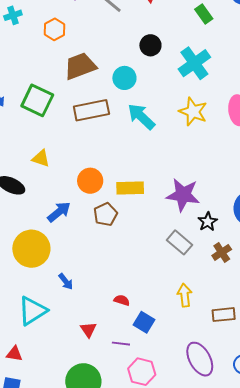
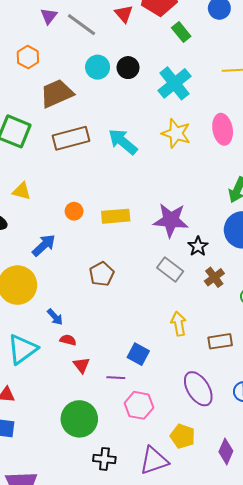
cyan circle: (124, 78) -> (98, 67), moved
orange circle: (90, 181) -> (74, 211), size x0.7
brown pentagon: (105, 214) -> (102, 274), moved
red semicircle: (122, 300) -> (68, 340), moved

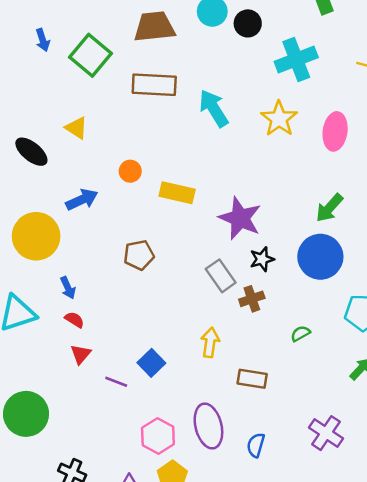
brown cross: (214, 277) -> (252, 299), moved
pink hexagon: (139, 405) -> (158, 436), moved
green circle: (79, 419) -> (26, 414), moved

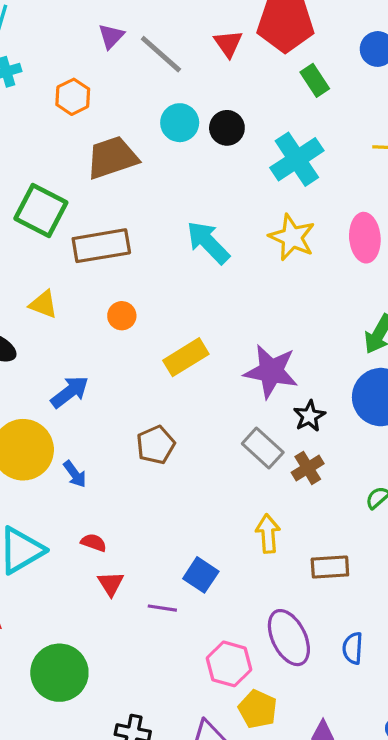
brown rectangle: (154, 85) -> (101, 246), moved
orange circle: (130, 171) -> (122, 316), moved
yellow rectangle: (177, 193) -> (186, 357), turned -32
blue arrow: (68, 288) -> (75, 474), moved

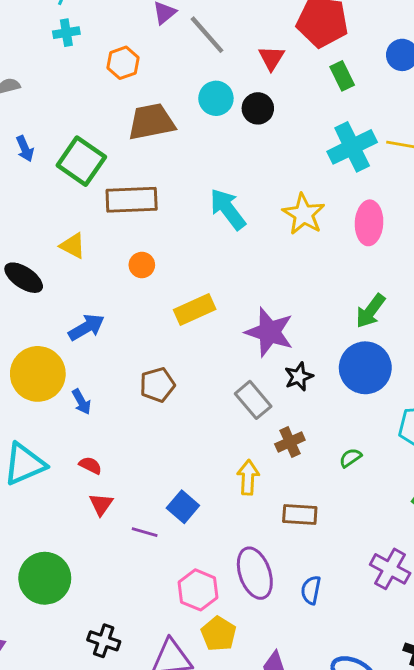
red triangle: (228, 44) -> (271, 58), moved
cyan cross: (297, 159) -> (352, 147), moved
brown cross: (308, 468) -> (290, 442), moved

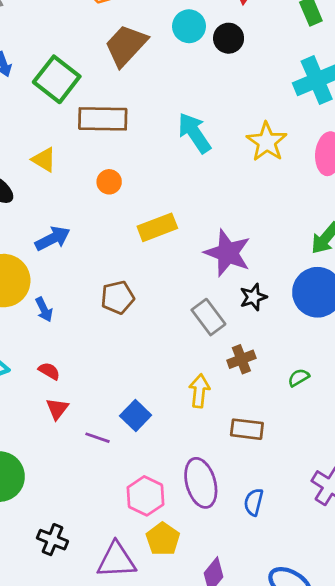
brown trapezoid: (151, 122) -> (126, 45), turned -39

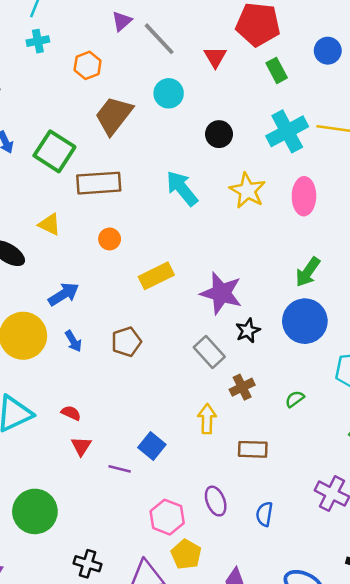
black circle: (229, 38) -> (219, 134), moved
blue arrow: (44, 310) -> (73, 341), moved
purple ellipse: (201, 483) -> (216, 501), size x0.7

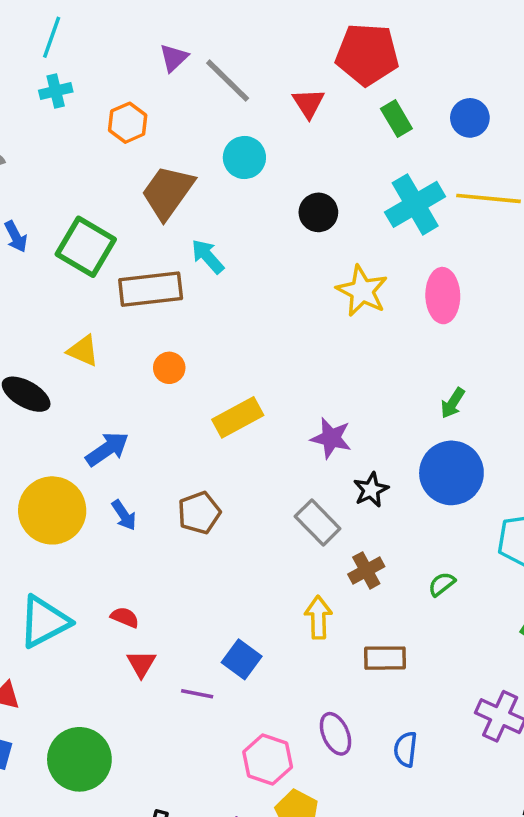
blue circle: (328, 51) -> (470, 118), moved
cyan arrow: (182, 188) -> (208, 256), moved, size x0.7
green arrow: (308, 272) -> (453, 403), size x0.7
purple star: (221, 293) -> (331, 438), size x0.7

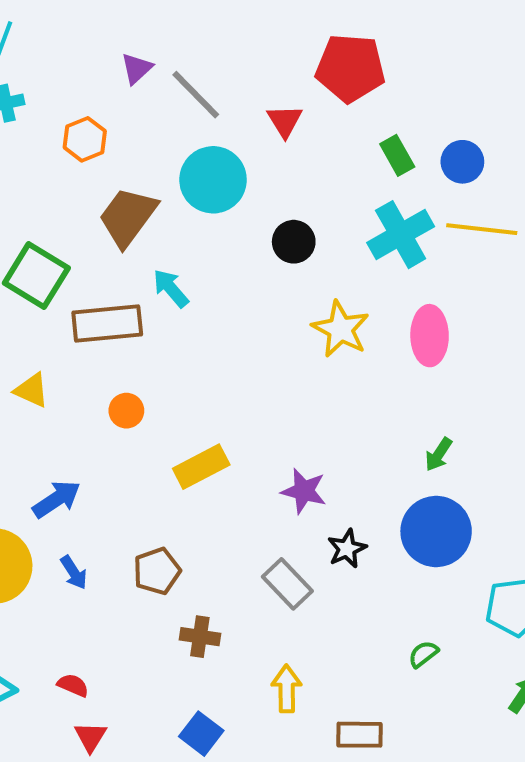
blue circle: (470, 118) -> (462, 162), moved
green rectangle: (396, 119) -> (397, 155), moved
cyan circle: (244, 157) -> (213, 180), size x1.4
brown cross: (366, 570) -> (200, 637), moved, turned 36

